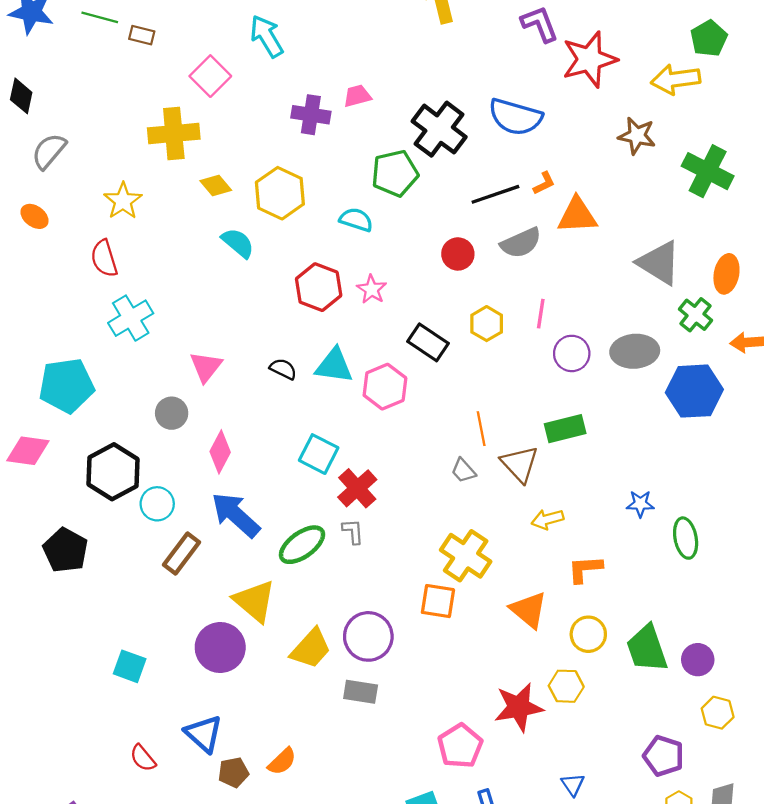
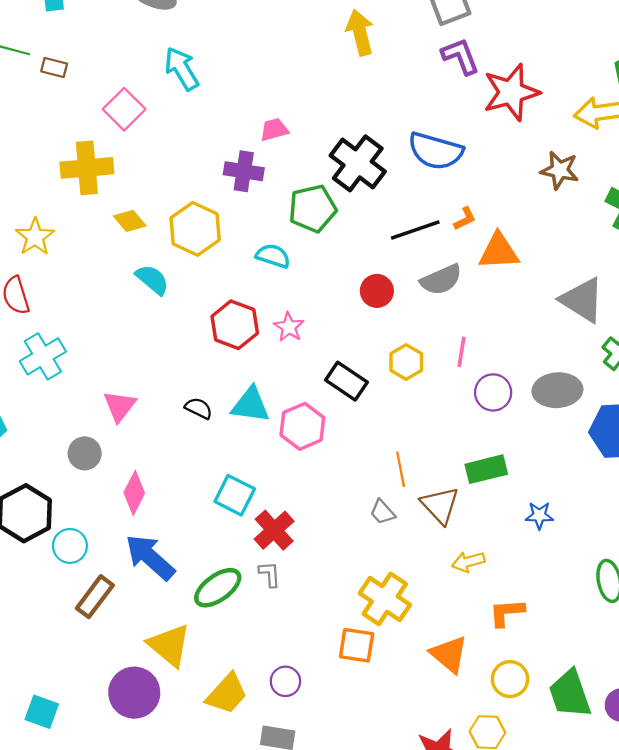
purple cross: (311, 115) -> (244, 171), moved
blue star: (640, 504) -> (539, 515), moved
purple circle: (368, 636) -> (285, 681), size x0.6

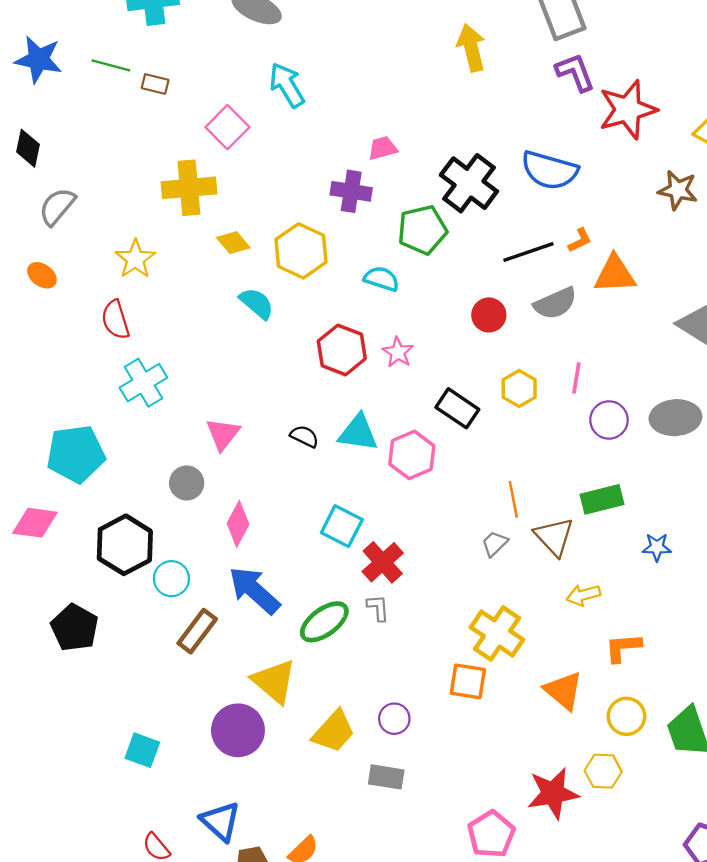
gray trapezoid: (383, 512) -> (495, 544), turned 88

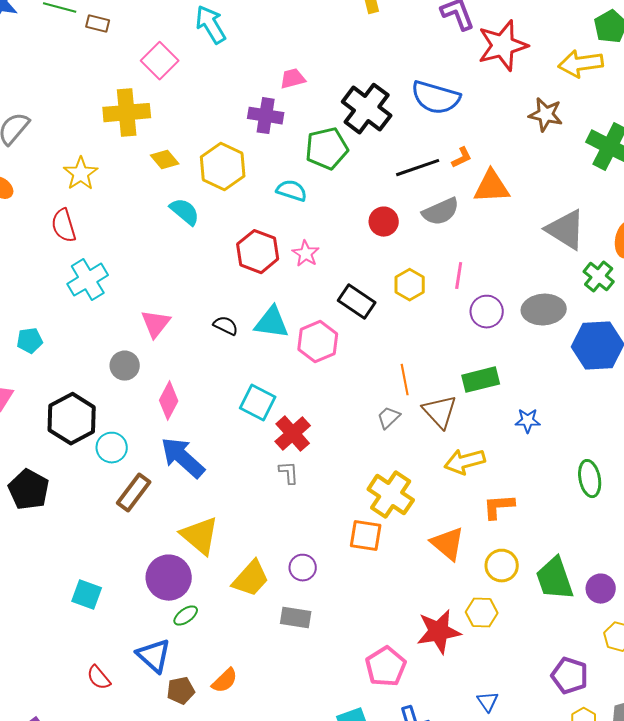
cyan pentagon: (76, 454) -> (30, 341), size x0.5
yellow arrow: (583, 595) -> (465, 462), size x1.4
green ellipse: (324, 622) -> (186, 616), moved, size x0.6

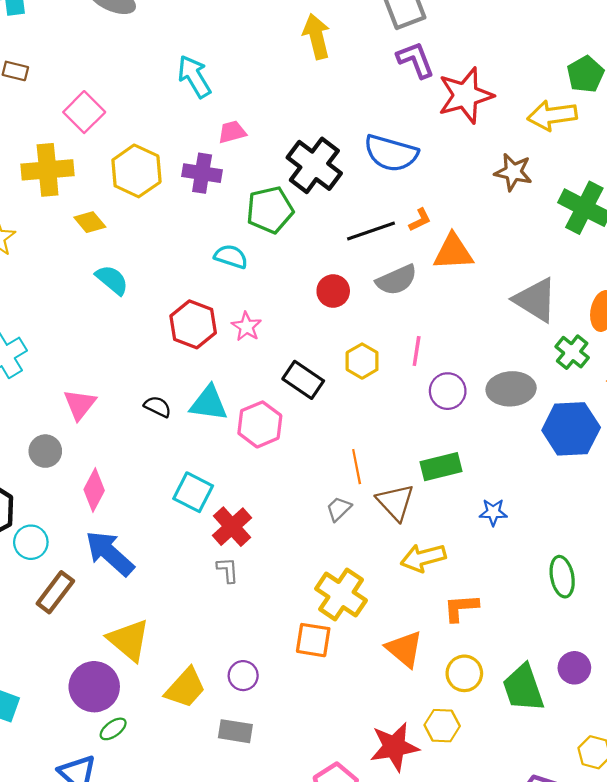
cyan arrow: (211, 25) -> (194, 76), moved
yellow hexagon: (223, 167) -> (136, 171), moved
purple circle: (601, 589) -> (574, 668), moved

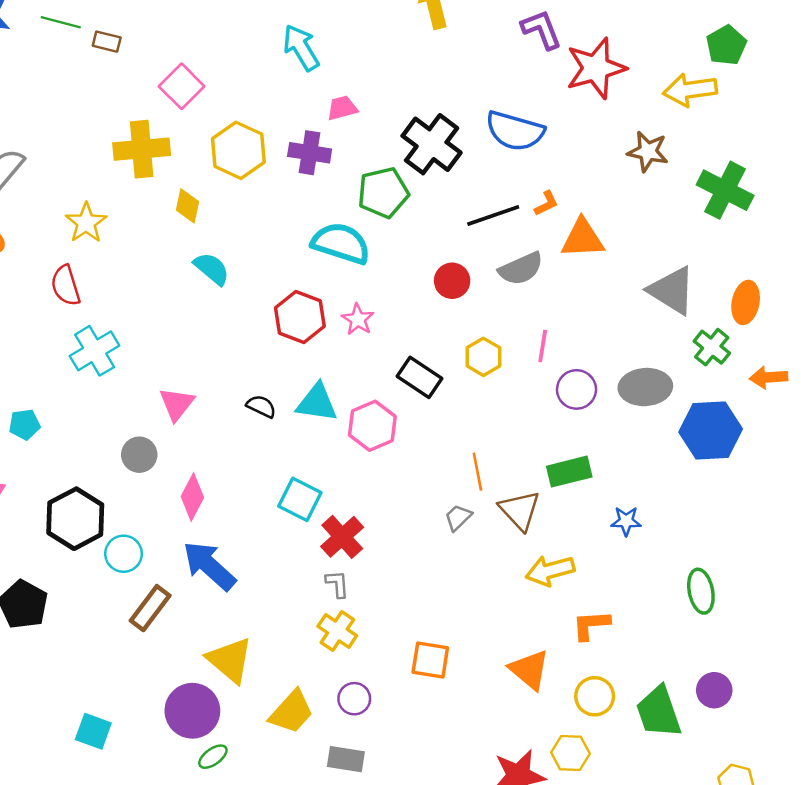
yellow diamond: (90, 222) -> (188, 206), turned 52
cyan semicircle: (231, 257) -> (341, 243), size x1.6
yellow cross: (341, 594) -> (337, 631), moved, size x0.7

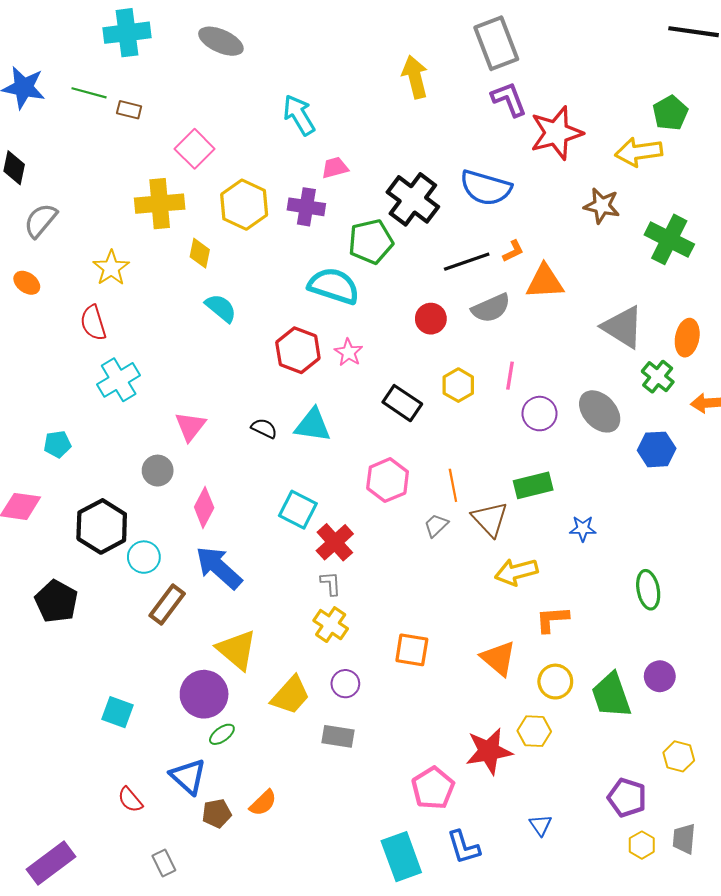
gray ellipse: (645, 387) -> (600, 411), turned 51
pink hexagon: (372, 426) -> (388, 480), moved
blue hexagon: (711, 431) -> (657, 449), size x0.7

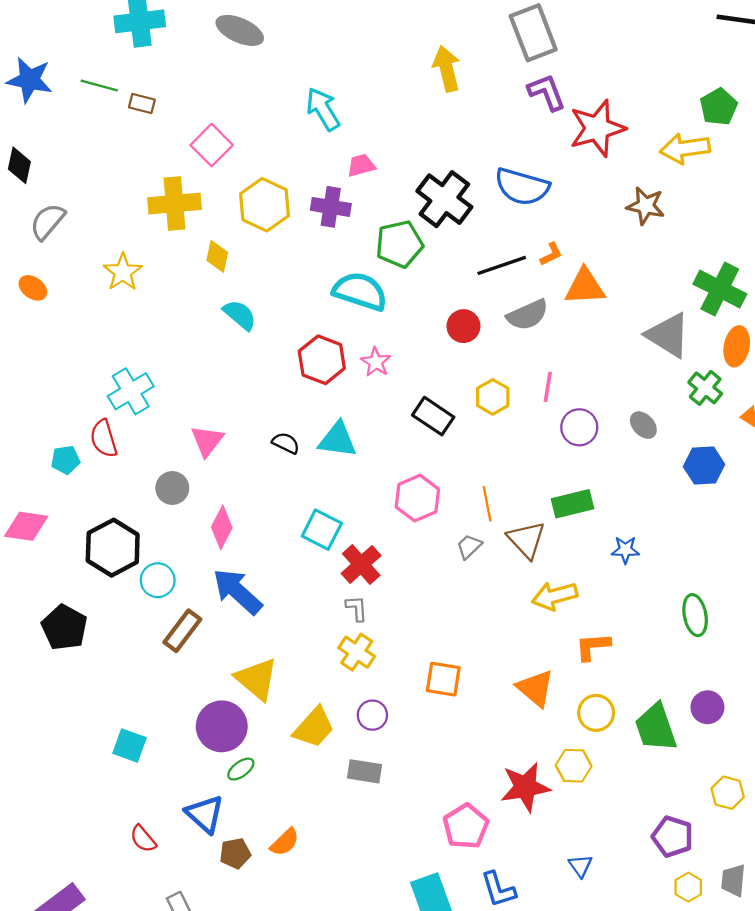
green cross: (669, 239) -> (720, 289), moved
red semicircle: (93, 323) -> (104, 439), moved
gray ellipse: (600, 411) -> (643, 425), size x0.6

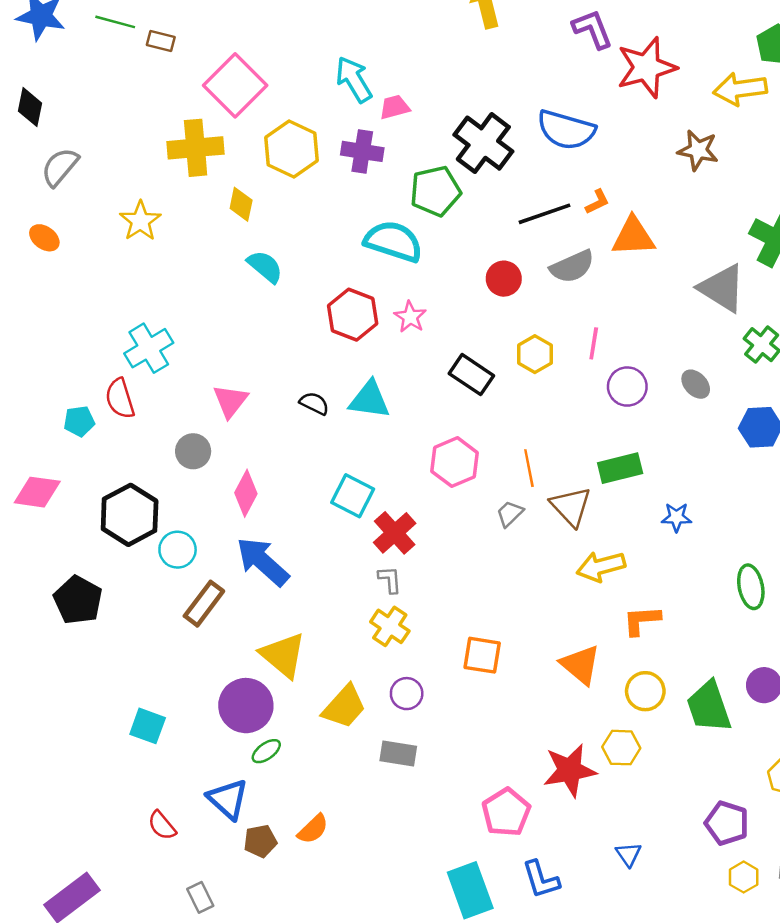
cyan arrow: (323, 109) -> (354, 79), moved
pink square: (212, 145) -> (235, 85), size x1.4

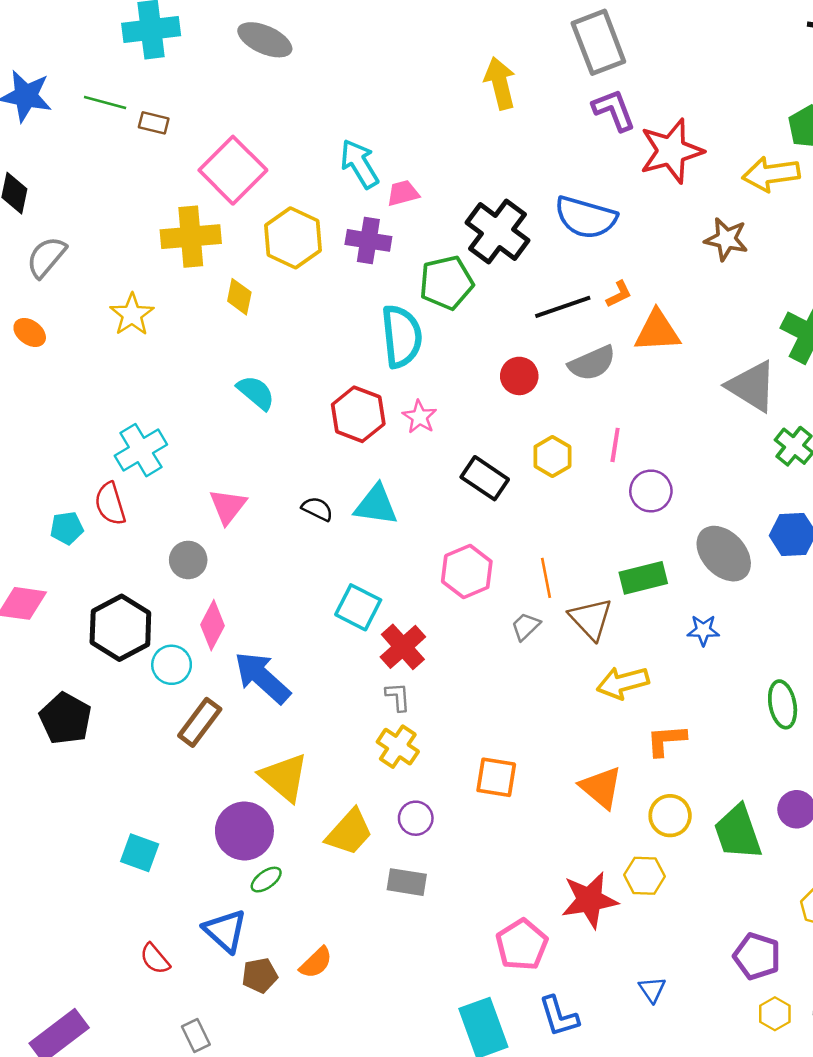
cyan semicircle: (393, 241) -> (402, 336), turned 66
cyan semicircle: (265, 267) -> (256, 393), moved
gray ellipse: (696, 384) -> (724, 554), moved, size x1.8
pink diamond: (246, 493) -> (212, 625), moved

